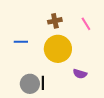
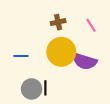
blue line: (21, 42) -> (21, 56), moved
purple semicircle: (80, 74) -> (85, 61), moved, size x1.6

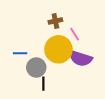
pink line: (91, 25) -> (75, 34), moved
gray circle: (32, 89) -> (36, 67), moved

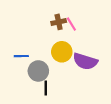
pink line: (75, 34) -> (71, 24), moved
yellow circle: (58, 49) -> (62, 52), size x0.7

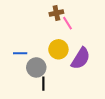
brown cross: (59, 22) -> (56, 13), moved
purple semicircle: (85, 61) -> (81, 58), turned -75

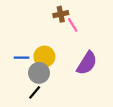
yellow circle: (58, 49) -> (44, 57), moved
black line: (43, 84) -> (35, 92), moved, turned 40

